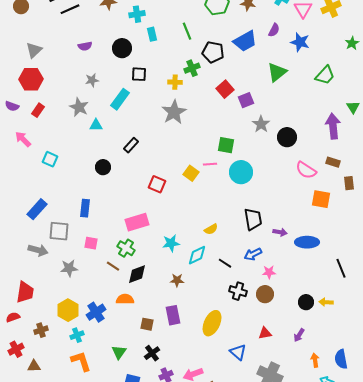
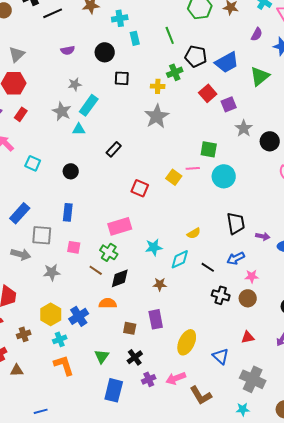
blue trapezoid: (245, 41) -> (227, 62), moved
cyan rectangle: (120, 99) -> (89, 105), moved
black circle: (103, 167) -> (71, 171), moved
yellow ellipse: (212, 323) -> (187, 342), moved

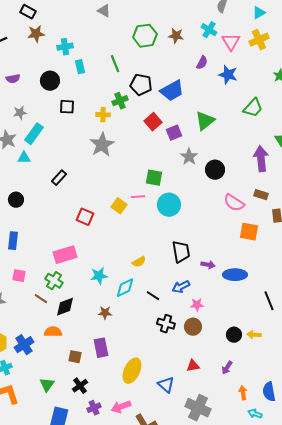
green triangle: (260, 76) -> (205, 121), moved

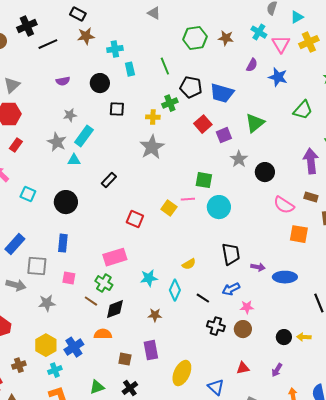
cyan triangle: (259, 13) -> (297, 17), moved
blue trapezoid: (172, 91) -> (222, 93), turned 45
black circle: (16, 200) -> (66, 202), size x1.5
cyan diamond: (125, 288) -> (175, 290), turned -40
green triangle: (47, 385) -> (97, 387), turned 35

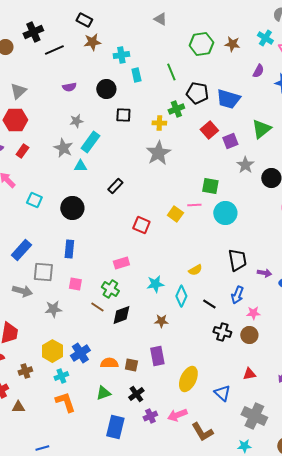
pink rectangle: (115, 257) -> (121, 263), size x0.7
blue arrow: (231, 289) -> (237, 295), turned -42
orange semicircle: (103, 334) -> (109, 363), moved

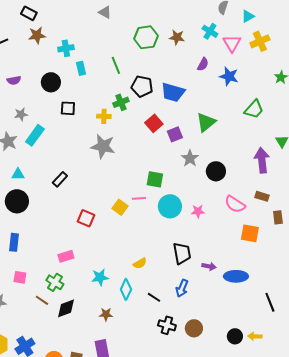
gray star: (158, 153) -> (103, 146), turned -30
cyan triangle: (80, 166) -> (18, 174), moved
pink star: (253, 313) -> (198, 211), moved

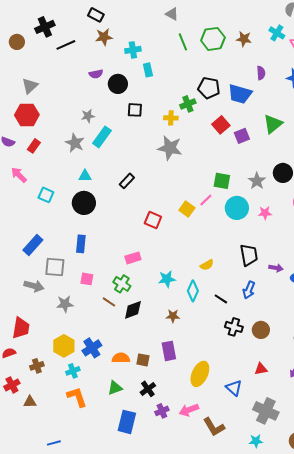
purple semicircle: (203, 64) -> (261, 73), moved, turned -32
green line: (116, 65) -> (183, 42), moved
purple semicircle: (14, 80) -> (96, 74), moved
gray star: (190, 158) -> (257, 181), moved
pink line: (139, 198) -> (206, 200), turned -40

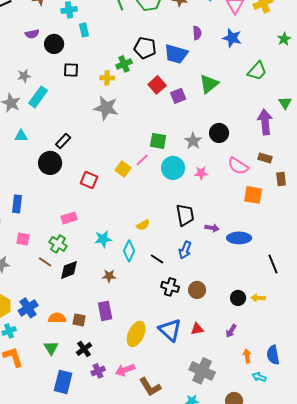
black circle: (84, 203) -> (50, 163), moved
green triangle: (115, 388) -> (51, 348), turned -42
blue triangle: (234, 388) -> (170, 330), moved, size x1.4

